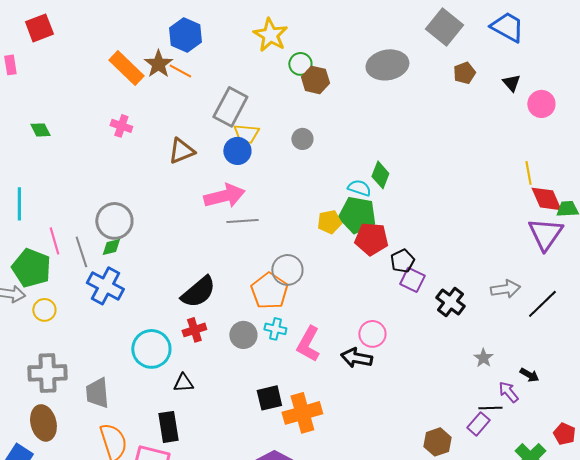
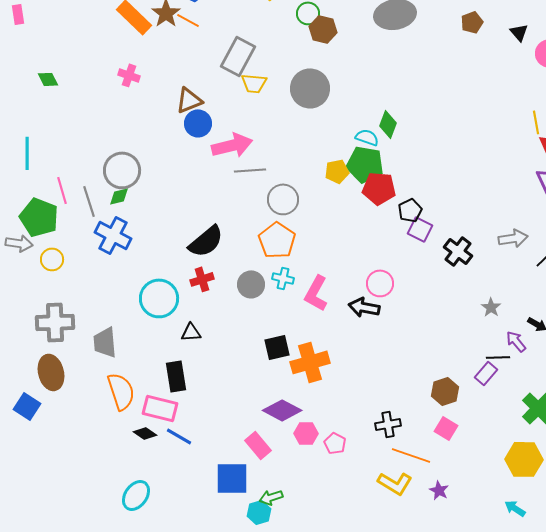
gray circle: (302, 139) -> (310, 88), size x1.8
blue circle: (237, 151) -> (198, 123), moved
gray circle: (287, 270) -> (283, 199), moved

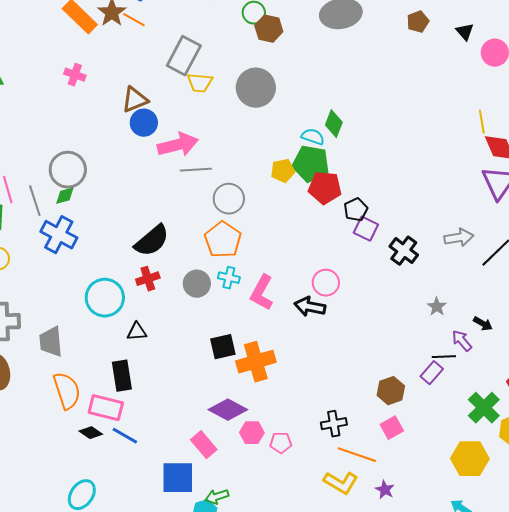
pink square: (446, 428) -> (392, 428), turned 30
pink pentagon: (335, 443) -> (281, 443), turned -30

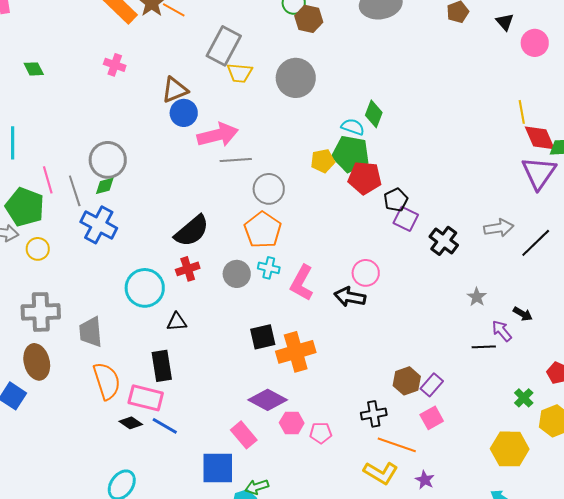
purple rectangle: (432, 373) -> (432, 385), moved
brown hexagon: (391, 391) -> (407, 381), moved
green cross: (484, 408) -> (524, 398), size x0.6

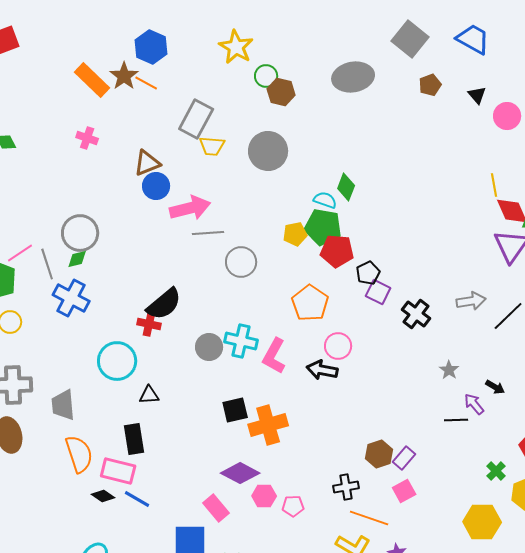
pink line: (48, 180) -> (20, 253), turned 72
orange pentagon: (263, 230) -> (310, 303), moved
cyan cross: (269, 268) -> (241, 341), size x1.5
red cross: (188, 269) -> (149, 324), moved, turned 30

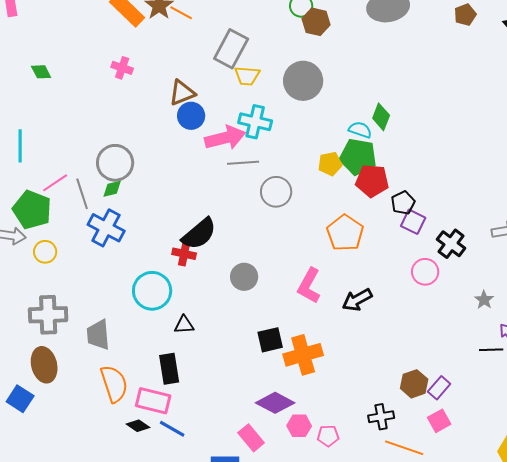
cyan cross: (241, 341) -> (255, 122), moved
pink circle: (338, 346) -> (425, 272), moved
black arrow: (322, 370) -> (357, 300), turned -40

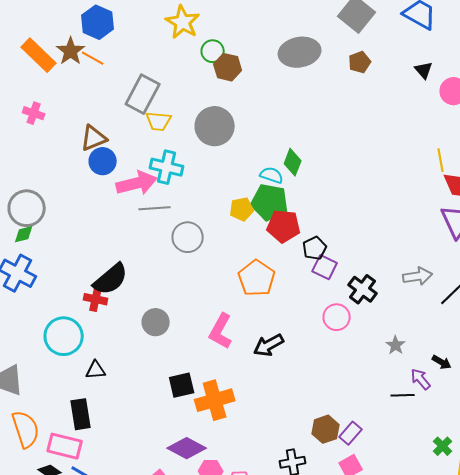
brown pentagon: (465, 15) -> (360, 62), moved

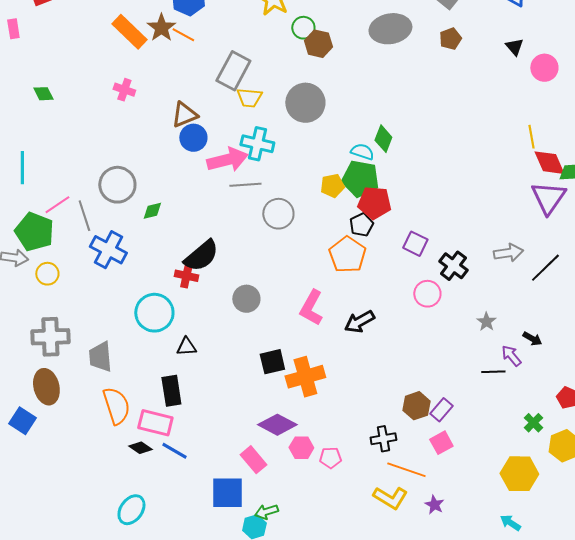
green diamond: (24, 234) -> (152, 211), moved
black pentagon: (315, 248) -> (361, 225), moved

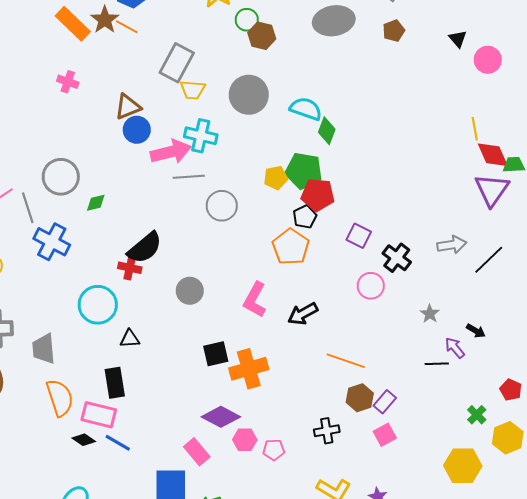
cyan semicircle: (362, 152) -> (306, 109), moved, size x1.4
orange line: (406, 470) -> (346, 361), moved

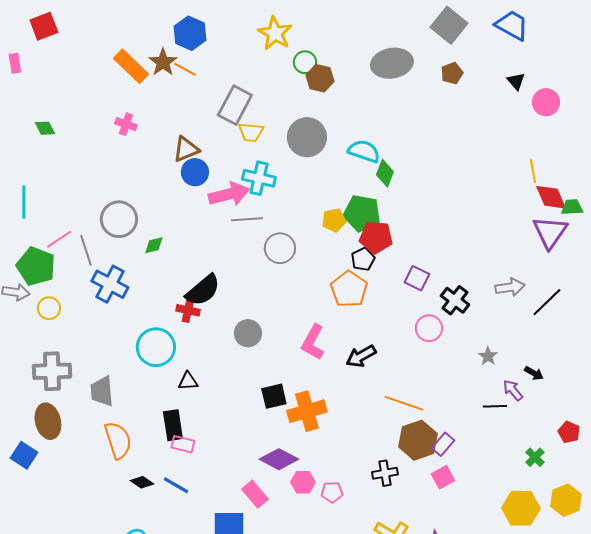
brown hexagon: (360, 398) -> (418, 440), size x1.4
pink rectangle: (99, 415) -> (183, 444), moved, size x0.7
yellow hexagon: (508, 438) -> (566, 500), moved

